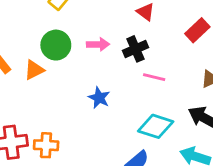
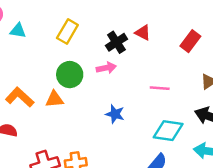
black cross: (135, 49) -> (116, 42), moved
orange triangle: (34, 70) -> (54, 99), turned 30

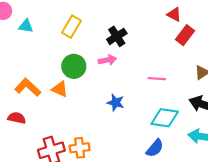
red triangle: (143, 33) -> (174, 14), moved
orange triangle: (54, 99) -> (60, 89), turned 30

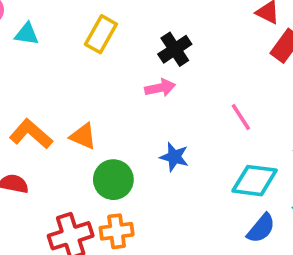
green circle: (74, 66) -> (113, 180), moved
pink line: (157, 79) -> (241, 117), turned 54
blue semicircle: (155, 148) -> (261, 228), moved

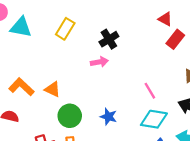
cyan triangle: (27, 34) -> (21, 27), size x1.5
pink line: (241, 117) -> (150, 91), moved
blue star: (174, 157) -> (108, 117), moved

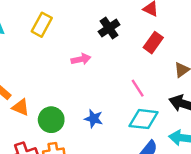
black cross: (109, 39) -> (109, 28), moved
red rectangle: (175, 39) -> (153, 43), moved
orange triangle: (53, 89) -> (21, 107), moved

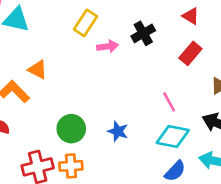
yellow rectangle: (42, 25) -> (86, 23), moved
pink arrow: (81, 59) -> (108, 46), moved
orange triangle: (21, 107) -> (38, 70), moved

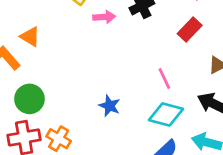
green circle: (71, 129) -> (29, 99), moved
orange cross: (71, 166) -> (59, 139), turned 30

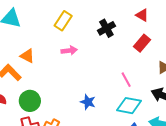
pink arrow: (104, 17) -> (69, 51), moved

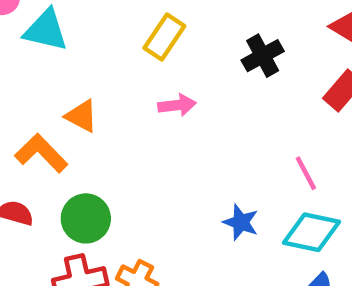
blue star: (88, 102) -> (241, 222), moved

